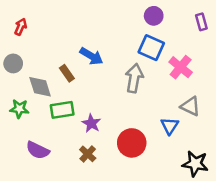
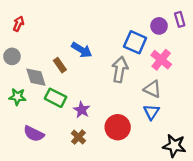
purple circle: (154, 16) -> (159, 26), moved
gray triangle: (190, 106) -> (152, 89), moved
green rectangle: (62, 110) -> (56, 98), turned 36

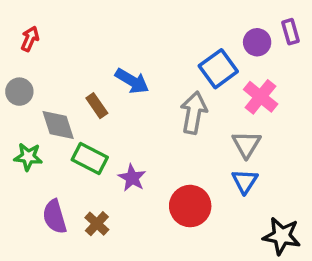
blue square: (135, 42) -> (218, 69), turned 30
gray triangle: (152, 89) -> (247, 144), turned 36
purple semicircle: (34, 134) -> (55, 217), turned 48
brown cross: (78, 137) -> (97, 224), moved

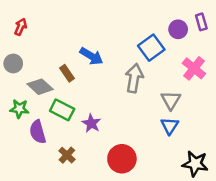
pink cross: (261, 97) -> (194, 68), moved
gray diamond: (58, 125) -> (40, 87), turned -30
red circle: (190, 206) -> (122, 159), moved
purple semicircle: (55, 217) -> (38, 132), moved

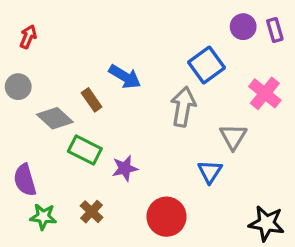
purple circle: (178, 29) -> (243, 27), moved
green star: (19, 109) -> (43, 217), moved
purple star: (91, 123) -> (125, 168), turned 30
blue triangle: (170, 126) -> (210, 172), moved
purple semicircle: (38, 132) -> (25, 180), moved

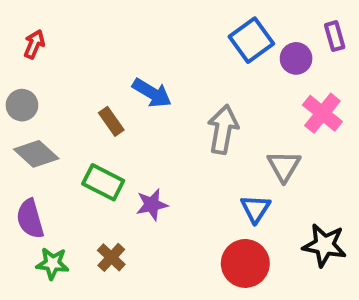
purple circle: (243, 27) -> (296, 58), moved
blue square: (206, 65) -> (251, 40), moved
gray diamond: (55, 118) -> (36, 154), moved
red circle: (166, 217) -> (245, 263), moved
black star: (266, 223) -> (324, 245), moved

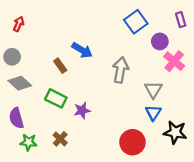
purple circle: (296, 58) -> (160, 41), moved
blue triangle: (255, 209) -> (153, 113), moved

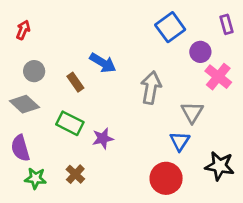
gray circle: (12, 57) -> (34, 71), moved
blue triangle: (153, 113) -> (180, 141), moved

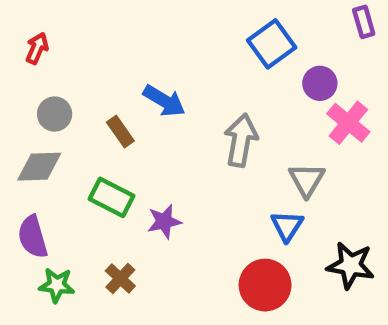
purple rectangle: (226, 24) -> (364, 22), moved
gray diamond: (24, 104) -> (39, 167), turned -44

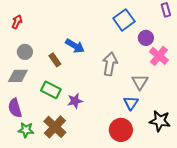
brown cross: (120, 278) -> (55, 127), size x1.6

